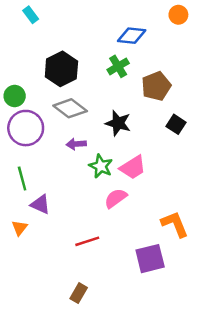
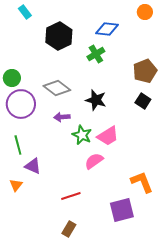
black hexagon: (61, 69) -> (59, 36), moved
brown pentagon: (156, 86) -> (145, 71), moved
brown rectangle: (79, 293) -> (69, 229), moved

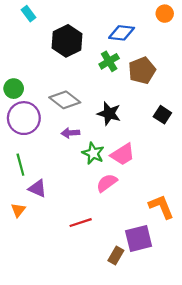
brown pentagon: (145, 71) -> (142, 70), moved
brown rectangle: (69, 229) -> (116, 256), moved

